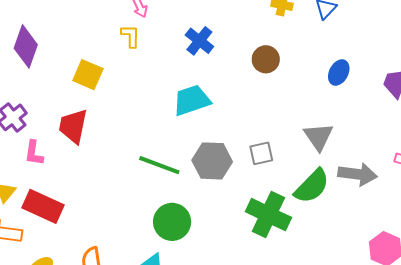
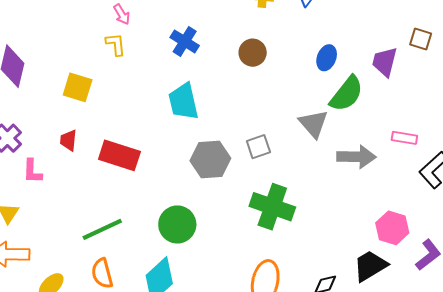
cyan trapezoid: (192, 100) -> (184, 101), turned -78
red trapezoid: (73, 126) -> (68, 140), size x0.6
green line: (159, 165) -> (102, 229), moved, turned -39
green semicircle: (312, 186) -> (347, 94), moved
red rectangle: (43, 206) -> (119, 155), moved

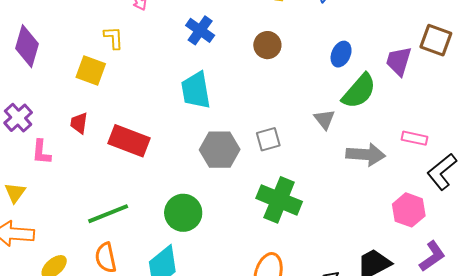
brown square: (421, 39) -> (436, 40), size x1.4
yellow L-shape: (116, 44) -> (114, 38), moved
gray triangle: (313, 124) -> (324, 119), size x0.7
pink hexagon: (392, 228) -> (409, 210), moved

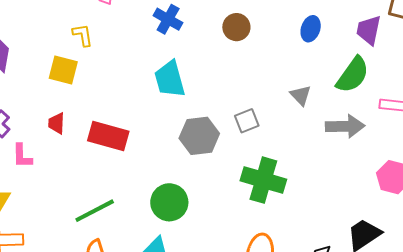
green semicircle: (359, 91) -> (353, 75), moved

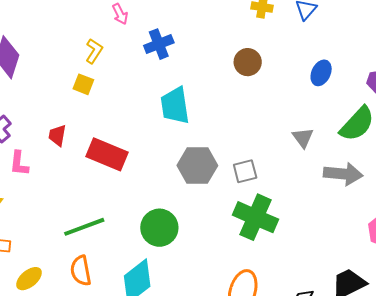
blue cross: (168, 19) -> (159, 44), moved, turned 32
yellow L-shape: (83, 35) -> (94, 51), turned 35
yellow square: (63, 70) -> (83, 84), moved, size x0.7
gray square: (247, 121) -> (245, 171), moved

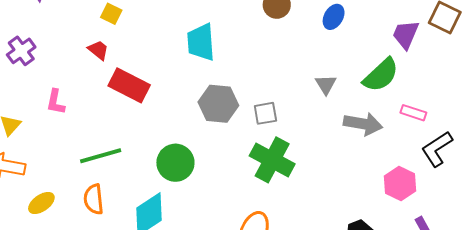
blue ellipse: (321, 73) -> (334, 17), moved
red trapezoid: (57, 135) -> (98, 50), moved, turned 115
pink L-shape: (19, 163) -> (56, 102), moved

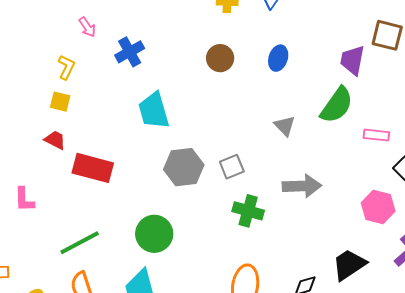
gray arrow: (363, 124) -> (302, 186), moved
green cross: (272, 160) -> (248, 211), size x0.7

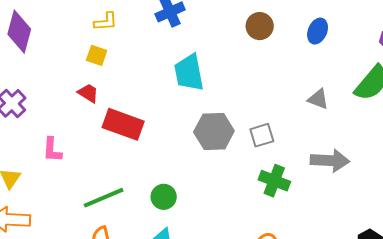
yellow L-shape: (66, 67) -> (106, 22), turned 55
gray triangle: (285, 126) -> (318, 99), turned -30
green circle: (154, 234) -> (164, 197), moved, size x0.7

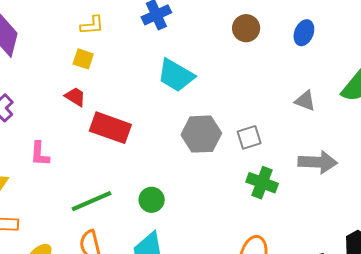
cyan trapezoid: (189, 73) -> (176, 75), turned -48

